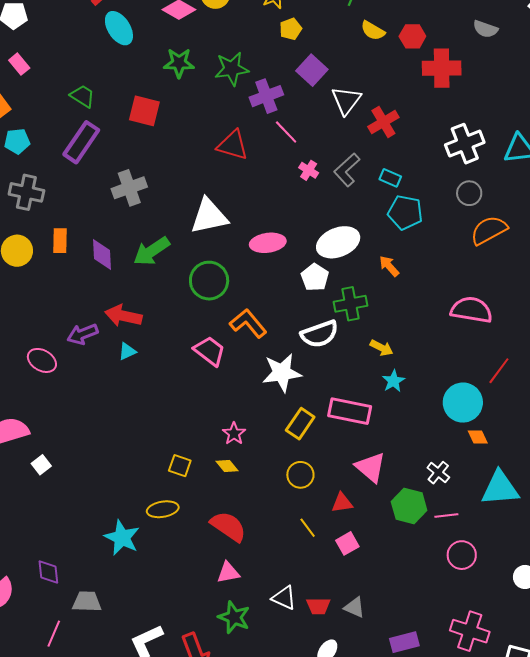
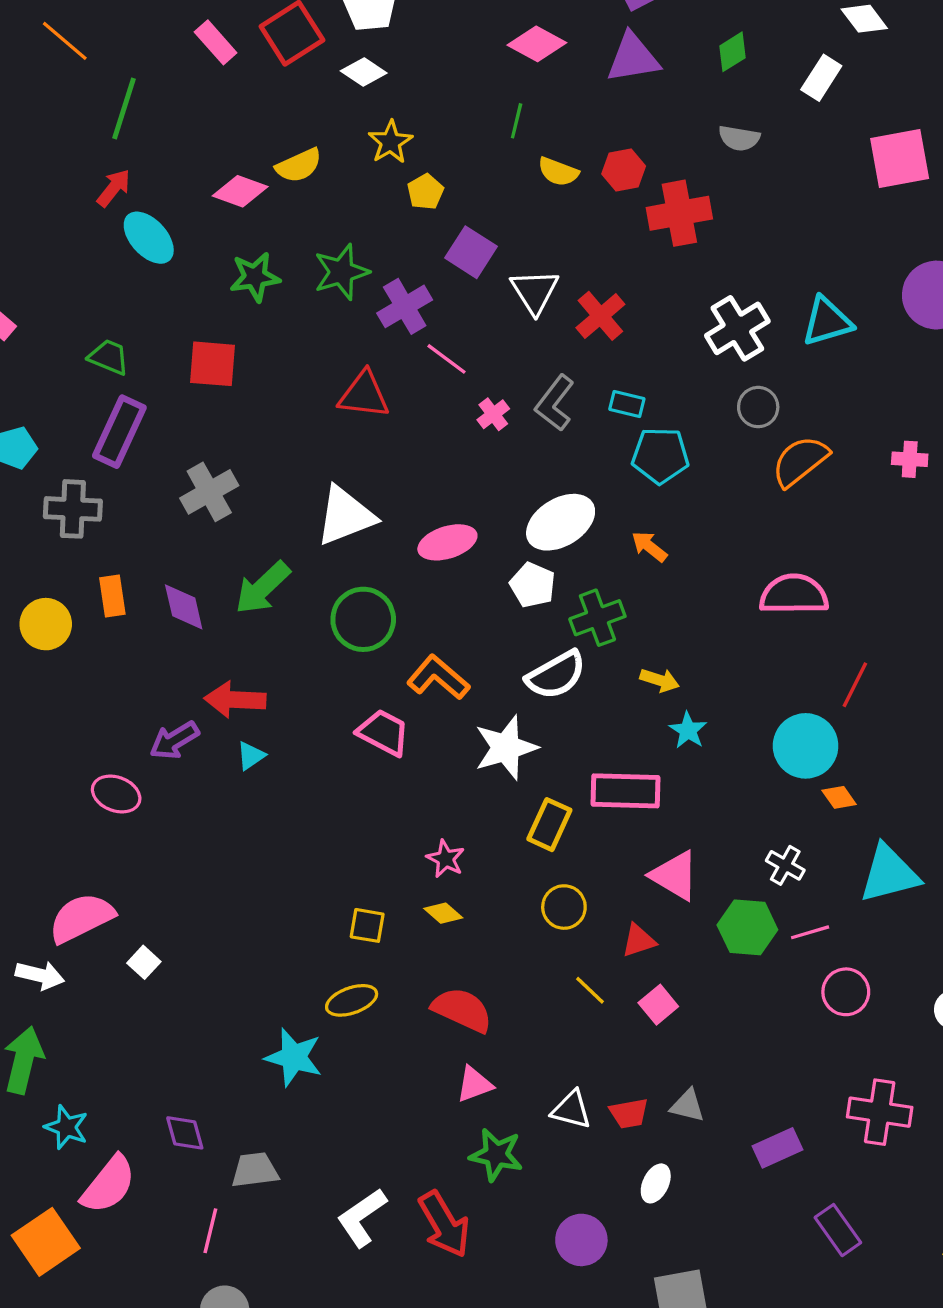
pink cross: (309, 170) -> (493, 414), turned 30
gray cross: (26, 192) -> (73, 509), moved

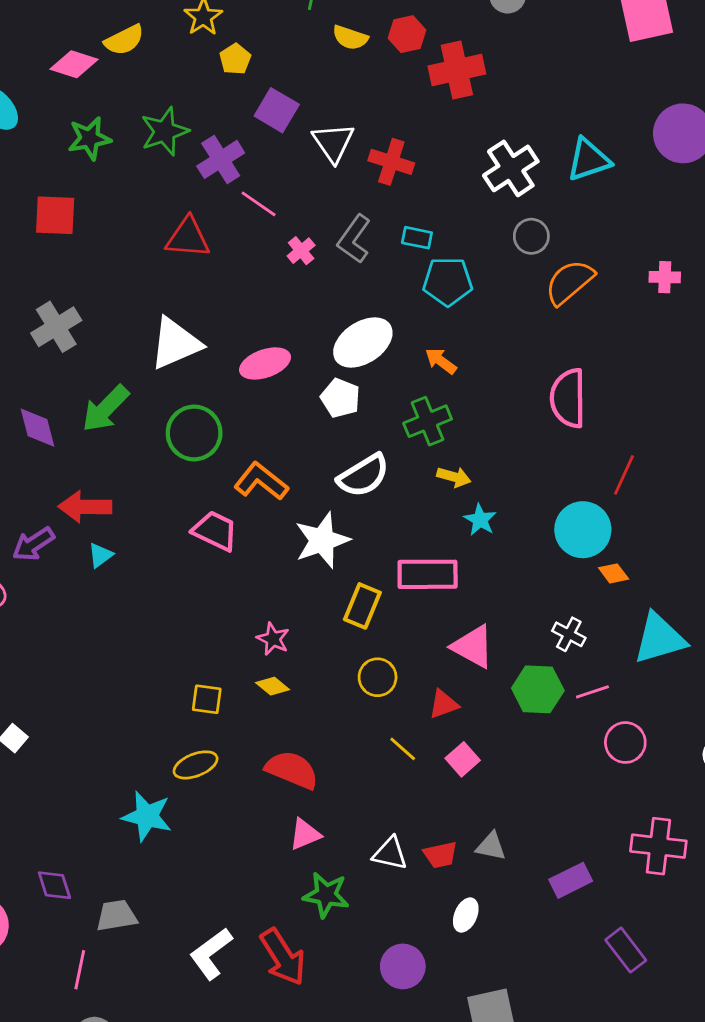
red cross: (600, 316) -> (391, 162), turned -30
pink semicircle: (794, 594) -> (568, 398), turned -88
green cross: (597, 618) -> (428, 421), moved

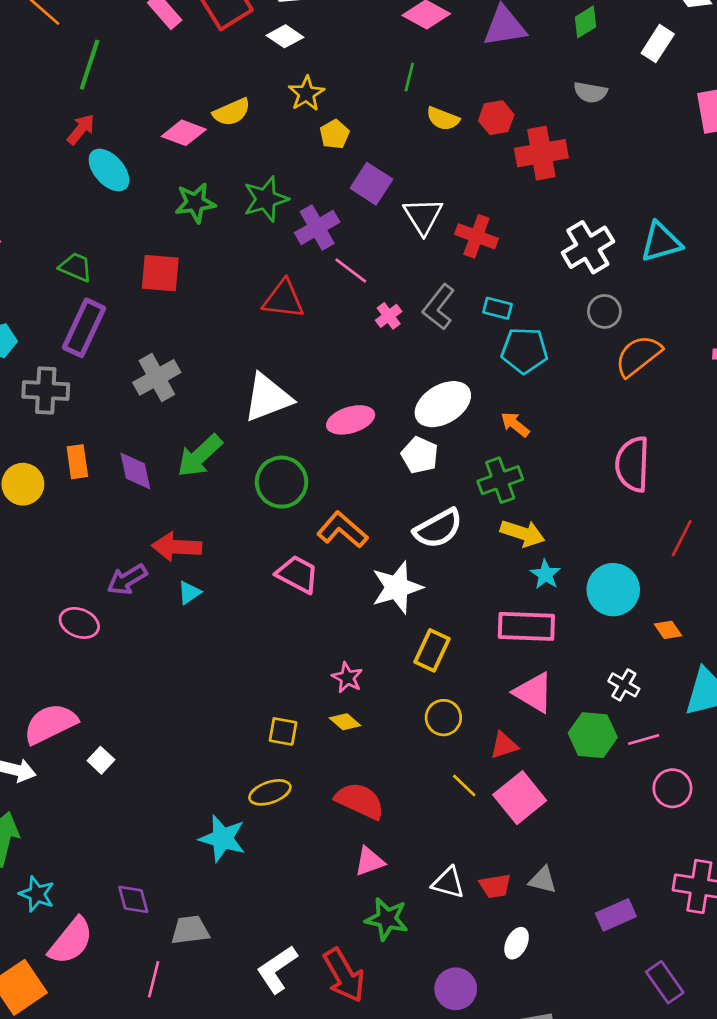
yellow arrow: (454, 477) -> (523, 533), size x1.4
cyan circle: (583, 530) -> (613, 590), moved
pink rectangle: (428, 574) -> (526, 626), moved
pink square: (463, 759) -> (520, 798), size x1.6

